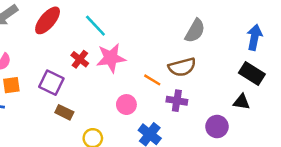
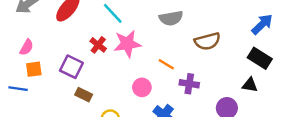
gray semicircle: (195, 31) -> (171, 18), moved, turned 50
blue arrow: (254, 37) -> (262, 24), turned 35
brown semicircle: (182, 67) -> (207, 41), moved

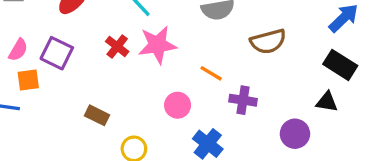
purple square: (71, 67) -> (57, 53), moved

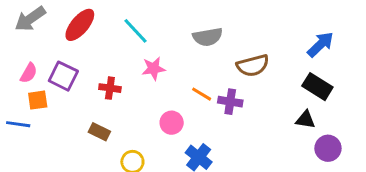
pink star: (157, 45) -> (154, 69), size x0.7
red cross: (117, 46) -> (110, 88), moved, turned -30
purple cross: (243, 100) -> (230, 102), moved
purple circle: (295, 134) -> (328, 148), moved

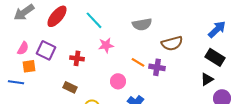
black triangle: (305, 120) -> (207, 79), turned -40

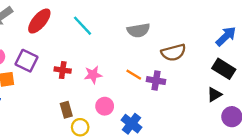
pink star: (106, 45) -> (93, 75), moved
pink circle: (118, 81) -> (105, 106), moved
brown rectangle: (70, 87) -> (66, 110), moved, turned 48

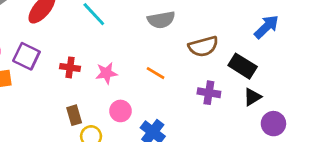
black rectangle: (224, 69) -> (243, 66), moved
purple cross: (156, 81) -> (209, 93), moved

